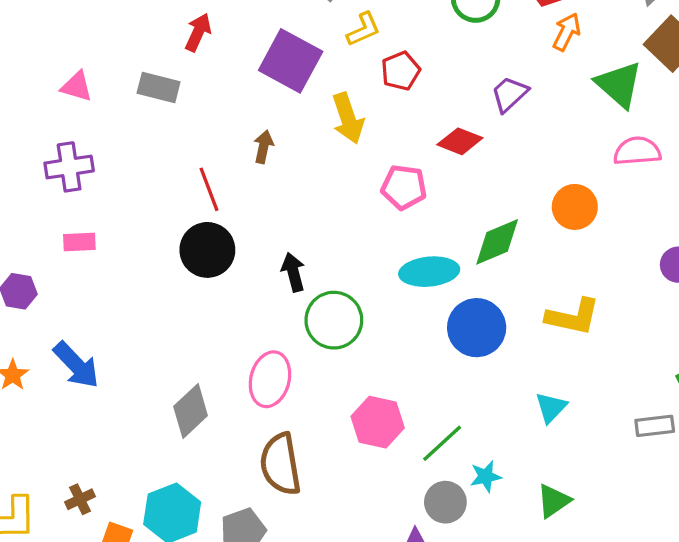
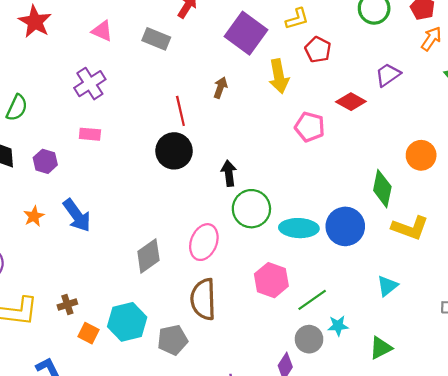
red pentagon: (401, 71) -> (318, 50), turned -30
purple cross: (69, 167) -> (90, 84), turned -32
green diamond: (497, 242) -> (382, 189), moved, turned -63
cyan ellipse: (429, 272) -> (299, 228), moved

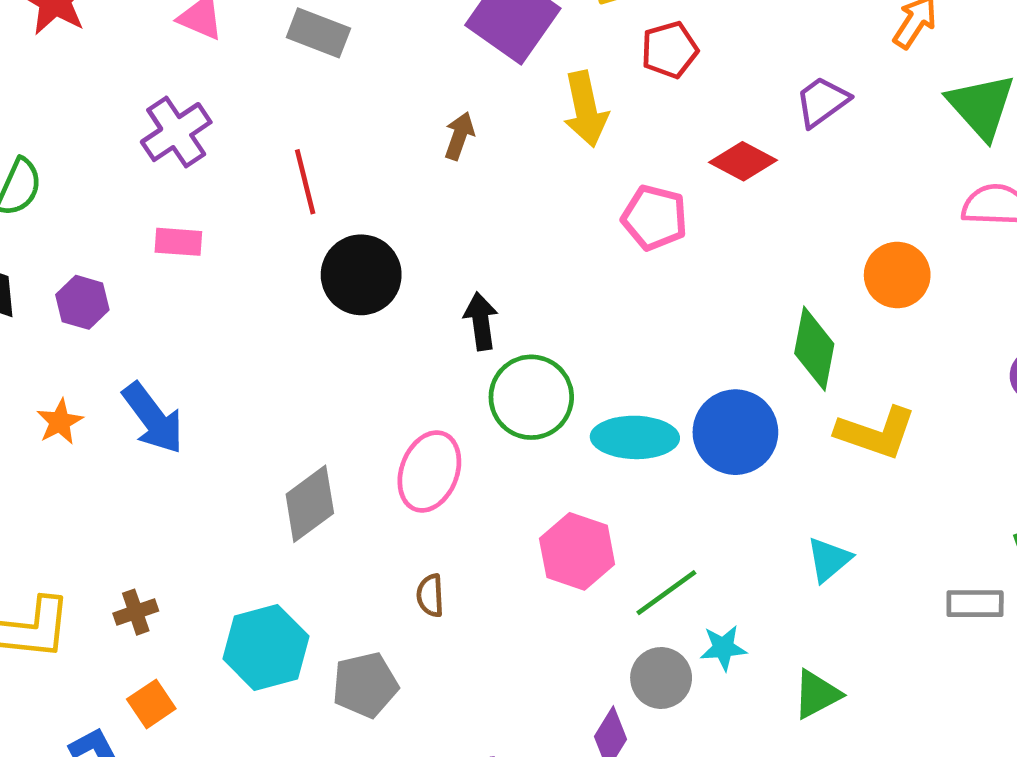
red pentagon: (318, 50) -> (669, 50), turned 30
red line: (180, 111) -> (305, 182), moved
brown semicircle: (203, 299) -> (430, 595), size x0.5
orange square: (89, 333) -> (151, 704), moved, turned 30

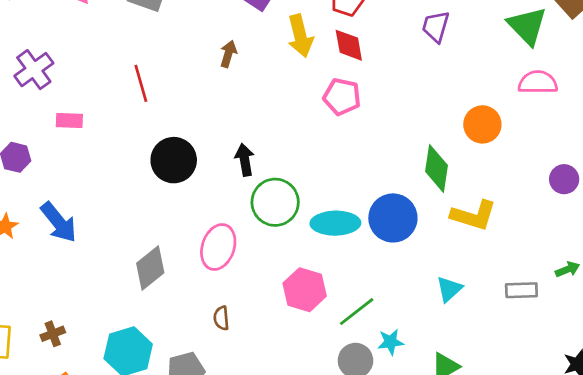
purple trapezoid: (822, 102) -> (436, 27), turned -36
purple cross: (176, 132) -> (34, 70), moved
red diamond: (743, 161) -> (349, 45), moved, turned 54
black circle: (361, 275) -> (174, 160), moved
gray rectangle: (975, 604) -> (521, 290), moved

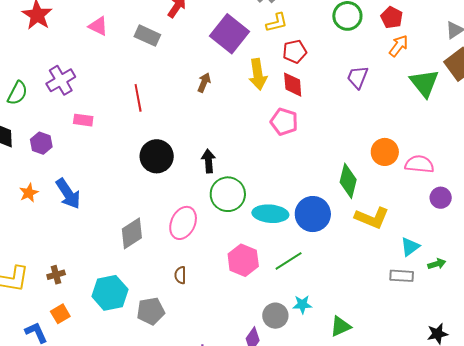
pink semicircle: (538, 82) -> (419, 164), moved
cyan triangle: (449, 289) -> (410, 247), moved
green line: (357, 312) -> (289, 261), moved

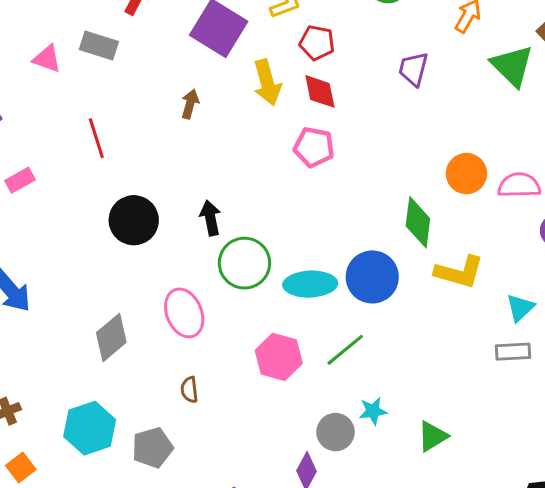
pink triangle: (98, 26) -> (47, 59), moved
red pentagon: (295, 52) -> (317, 43), turned 30
pink rectangle: (83, 120) -> (20, 180), turned -30
pink ellipse: (183, 223) -> (184, 313), turned -40

